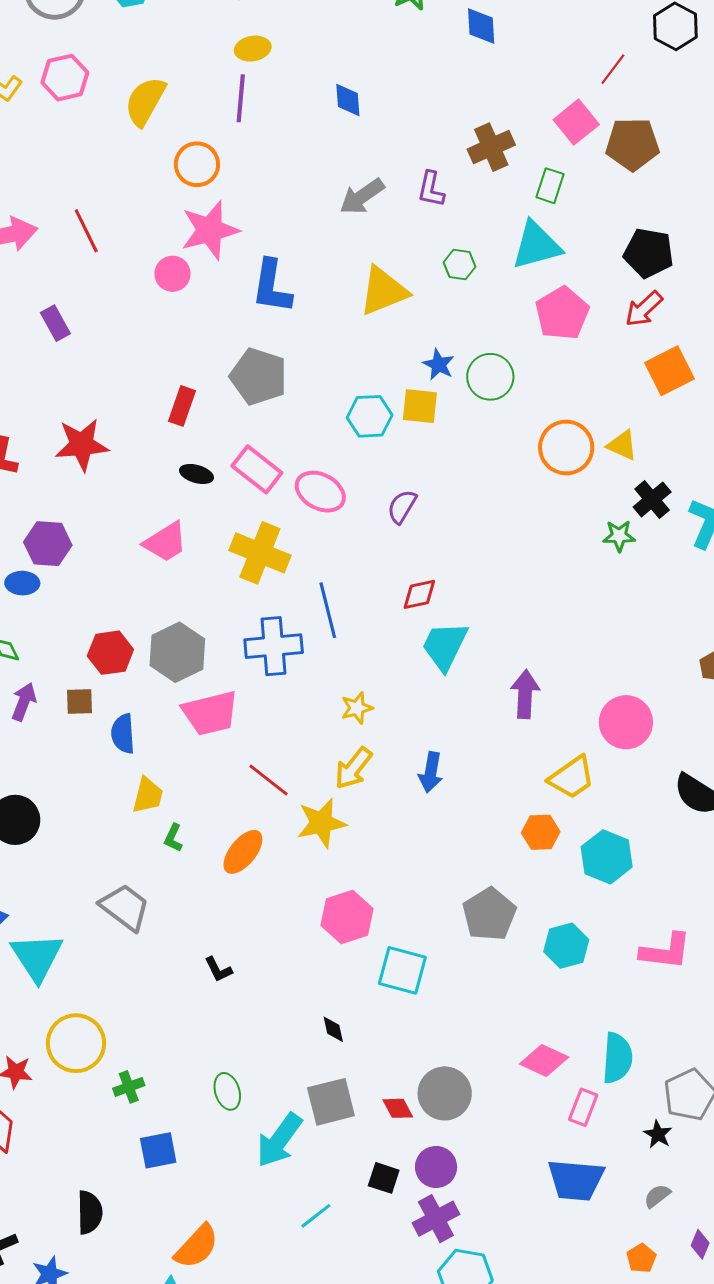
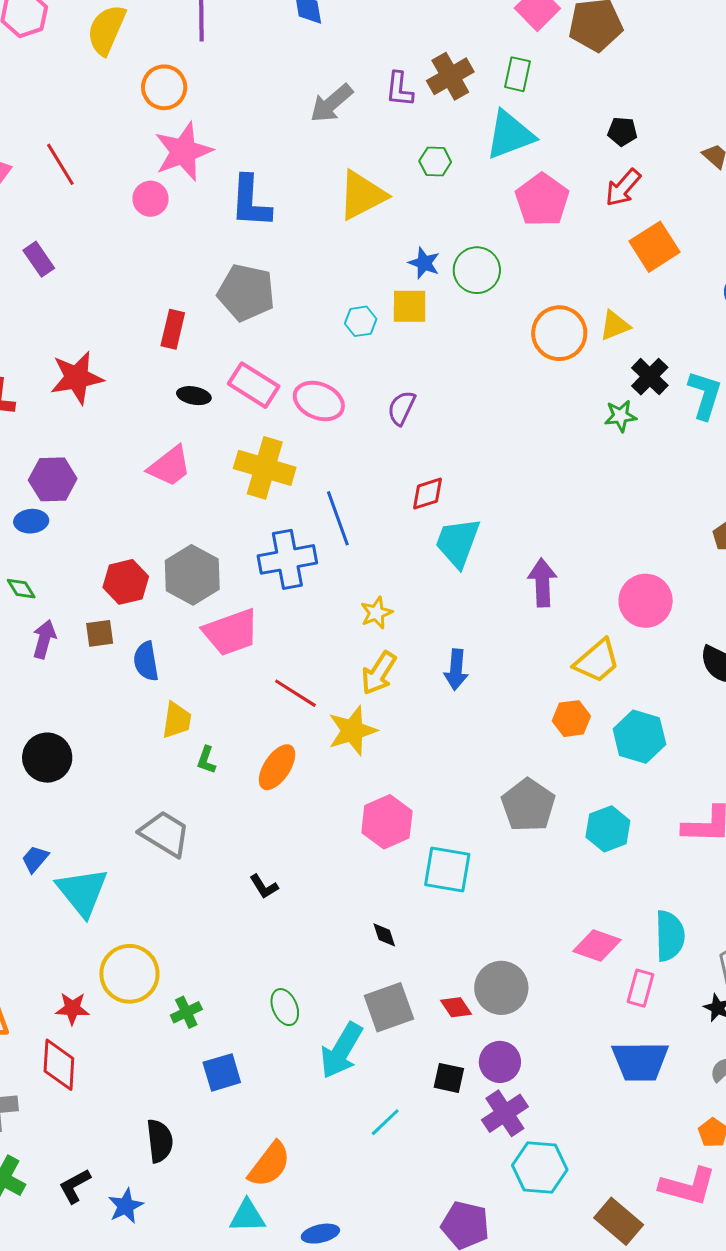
brown cross: (491, 147) -> (450, 76), moved
black pentagon: (649, 253) -> (622, 132), size x0.6
cyan hexagon: (370, 416) -> (361, 321), size x0.7
yellow triangle: (622, 445) -> (615, 325), turned -40

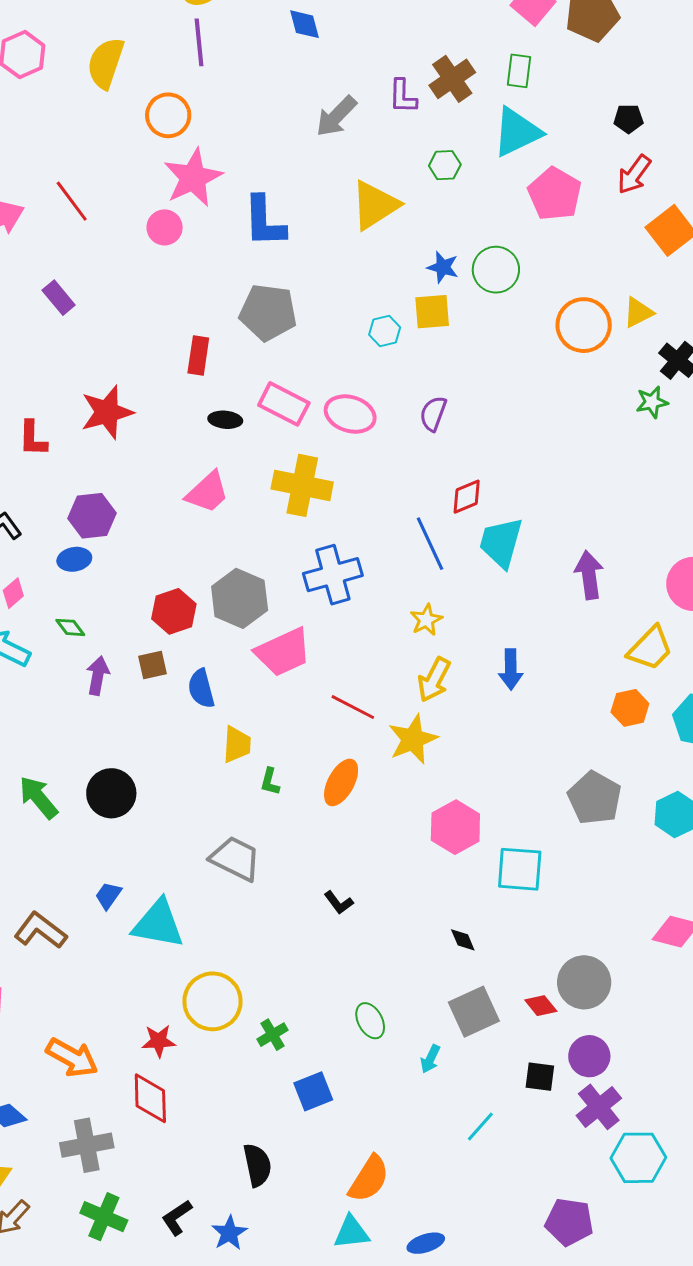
blue line: (338, 518) -> (430, 544), moved
cyan triangle: (82, 892) -> (158, 924), turned -36
cyan arrow: (341, 1050) -> (430, 1059), size x0.5

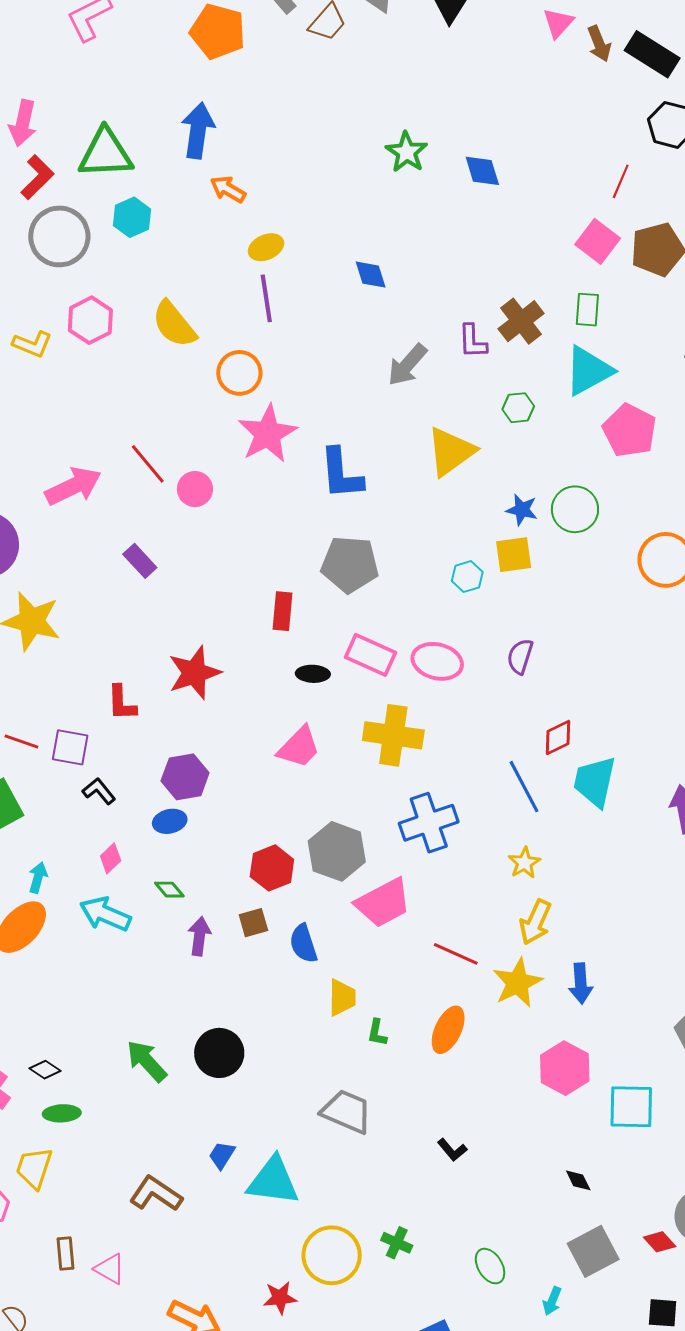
yellow semicircle: (106, 63) -> (174, 324), turned -54
pink circle: (165, 227) -> (195, 489), moved
blue arrow: (511, 669) -> (581, 983), moved
green cross: (273, 1035) -> (397, 1243), moved, turned -32

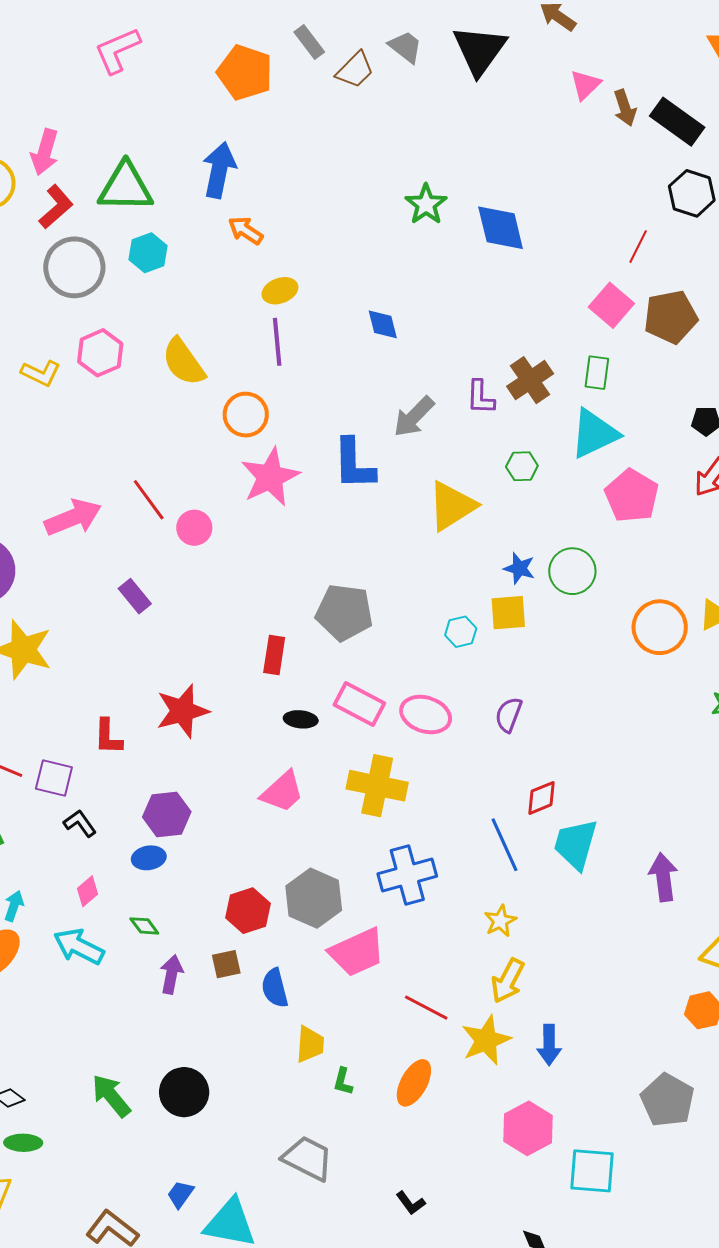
blue diamond: (482, 171) -> (501, 228), size x1.4
blue L-shape: (341, 474) -> (354, 464), moved

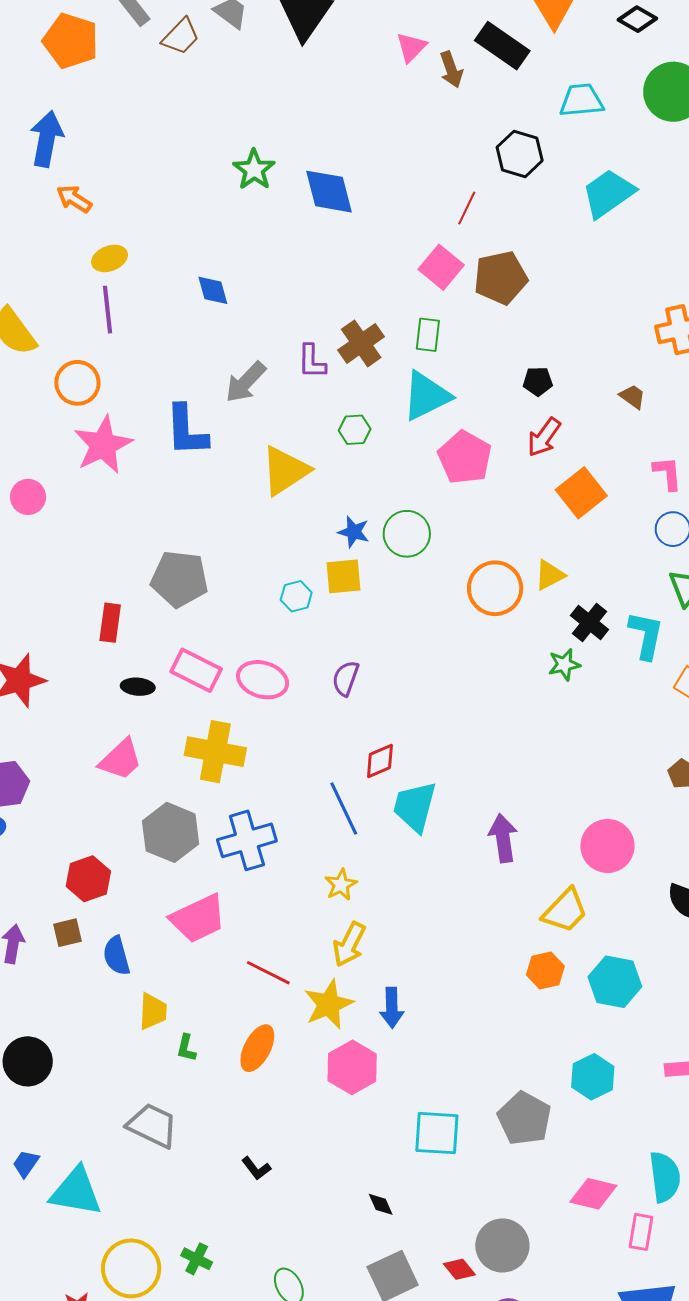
black rectangle: (677, 122) -> (502, 46), moved
gray hexagon: (314, 898) -> (171, 832), moved
gray pentagon: (667, 1100) -> (524, 1119), moved
pink hexagon: (528, 1128) -> (352, 1067), moved

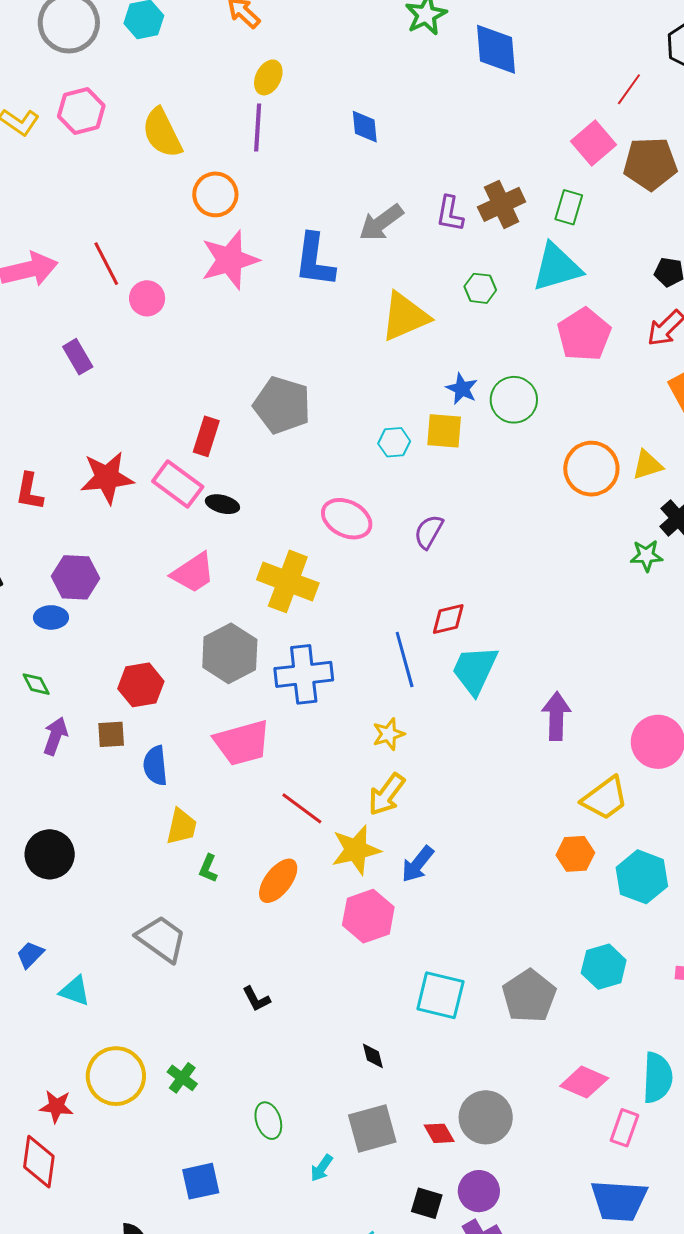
yellow ellipse: (110, 258) -> (268, 77), turned -52
pink rectangle: (196, 670) -> (178, 484), moved
blue arrow: (392, 1008) -> (418, 864), turned 30
cyan triangle: (76, 1192) -> (75, 991), size x0.6

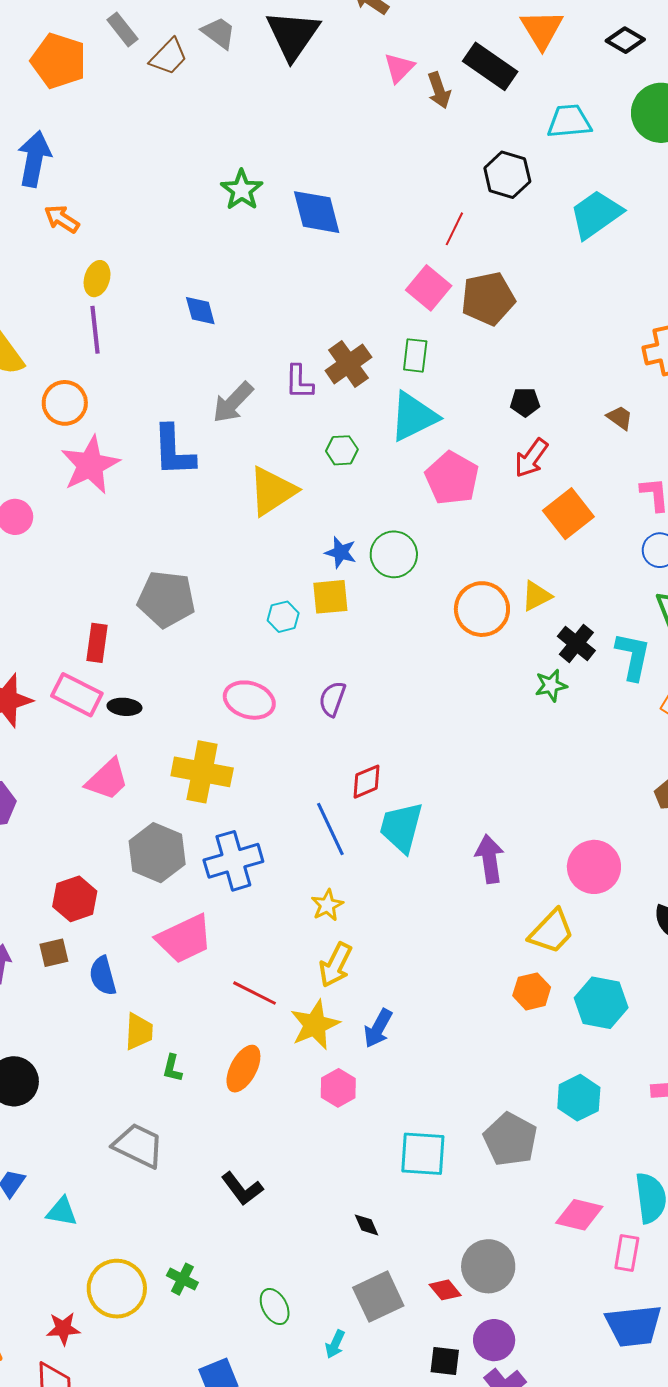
pink hexagon: (368, 916) -> (338, 1088), size x0.7
black L-shape: (256, 999) -> (242, 1189), size x1.4

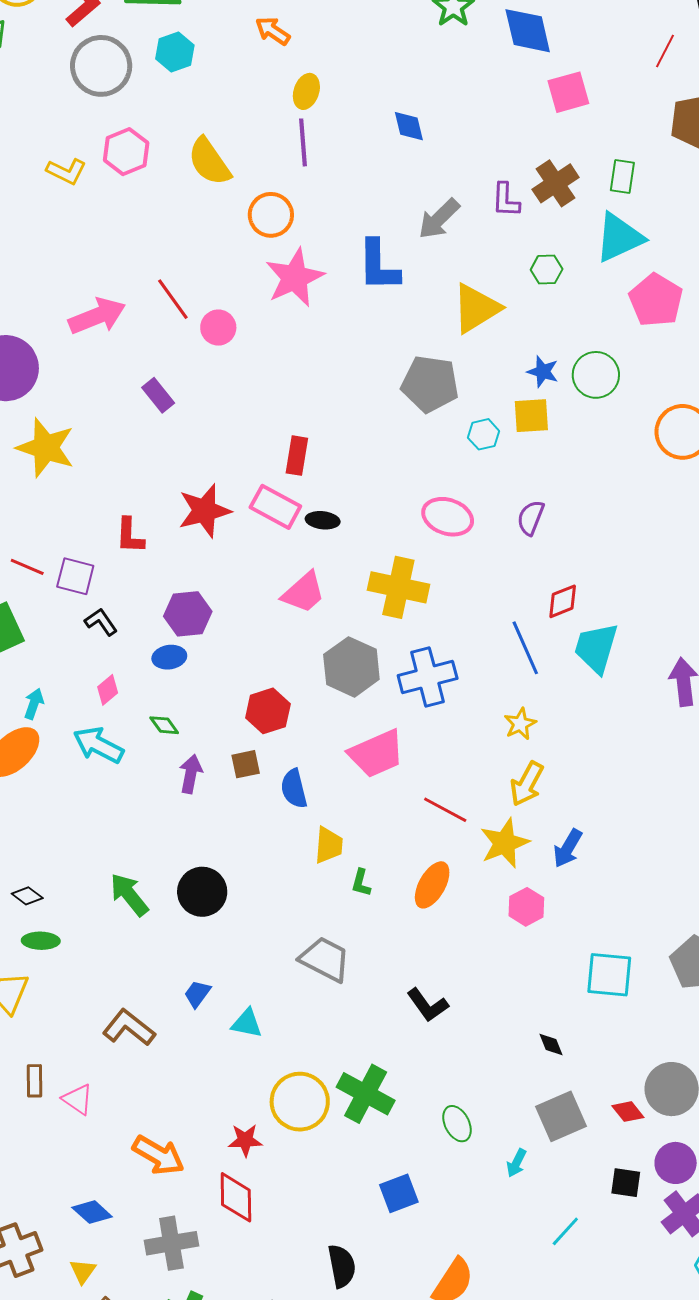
pink square: (429, 288) -> (568, 92), moved, turned 33
gray pentagon: (166, 599) -> (430, 384), moved
green cross: (182, 1279) -> (366, 1094), size x1.8

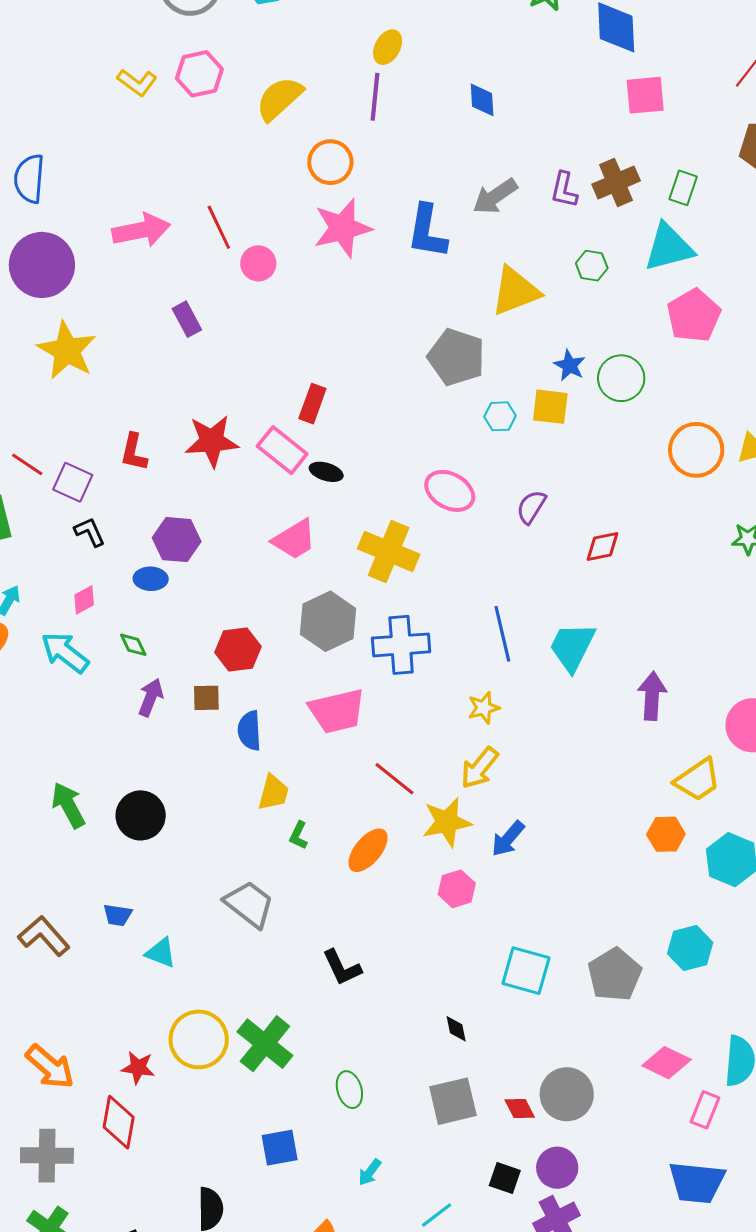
yellow semicircle: (209, 162) -> (279, 99), turned 72
red diamond: (563, 601) -> (603, 546), moved
blue trapezoid: (197, 994) -> (118, 915), turned -128
cyan arrow: (516, 1163) -> (370, 1172), moved

